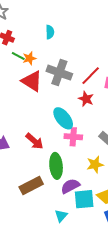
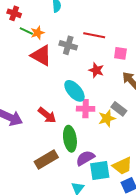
gray cross: (59, 73) -> (68, 45), size x0.7
red line: (91, 76) -> (94, 35), moved, turned 60
yellow star: (95, 165) -> (107, 118), moved

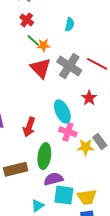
gray cross: (68, 45) -> (69, 66), size x1.4
red arrow: (47, 115) -> (29, 127), turned 54

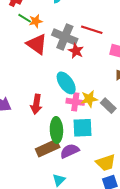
red star: (89, 98) -> (76, 51), moved
yellow star: (86, 147) -> (89, 99), moved
brown rectangle: (16, 169) -> (48, 148), moved
cyan square: (64, 195) -> (82, 128), moved

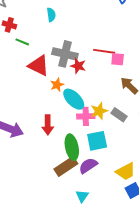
orange star: (36, 21) -> (57, 85), moved
red line: (92, 30) -> (104, 51), moved

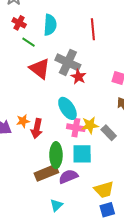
cyan semicircle: (51, 15) -> (50, 25), moved, size x1.5
red line: (104, 51) -> (93, 29), moved, turned 65
orange star: (57, 85) -> (23, 121), moved

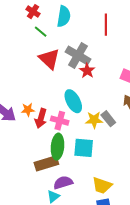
pink cross: (76, 128) -> (60, 121), moved
gray rectangle: (109, 133) -> (108, 119), moved
purple semicircle: (68, 176) -> (63, 183), moved
yellow trapezoid: (104, 190) -> (102, 185), turned 30

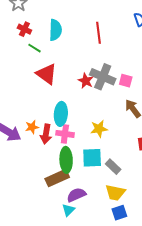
gray cross: (78, 55) -> (103, 77), moved
cyan ellipse: (73, 101) -> (61, 114), moved, turned 40
gray rectangle: (108, 119) -> (113, 167), moved

